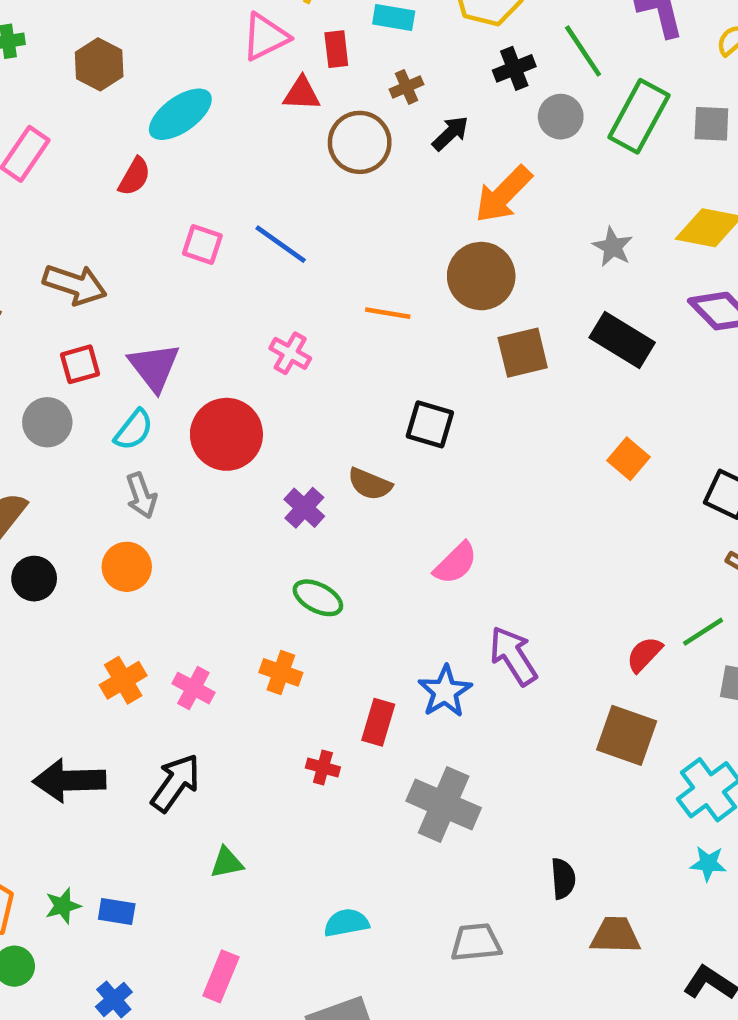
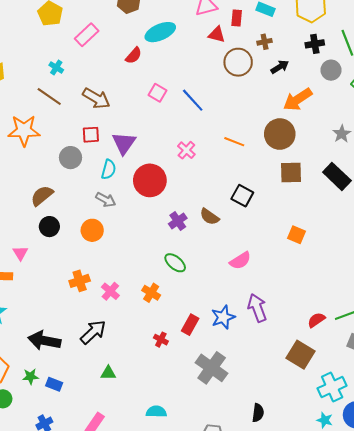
cyan semicircle: (134, 430) -> (109, 169), turned -36
orange square: (629, 459) -> (296, 235), moved, turned -30
gray arrow: (141, 496) -> (106, 200), turned -54
black arrow: (69, 781) -> (44, 341), moved

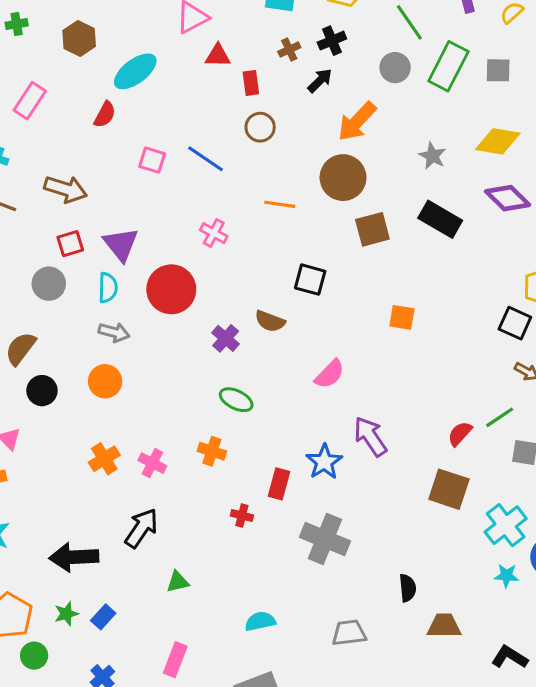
red rectangle: (237, 18) -> (251, 83), moved
black cross: (315, 44) -> (332, 41), moved
brown circle: (238, 62) -> (260, 127), moved, size x0.7
blue rectangle: (54, 384) -> (103, 617), turned -56

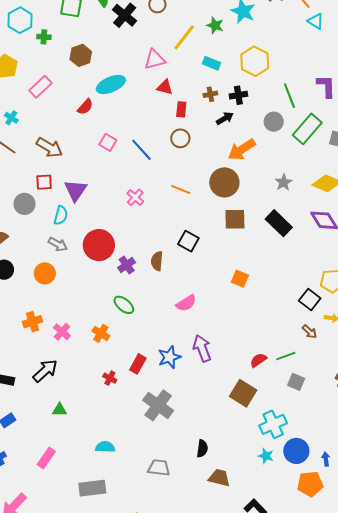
red circle: (171, 289) -> (99, 245), moved
brown semicircle: (270, 321) -> (157, 261), turned 60

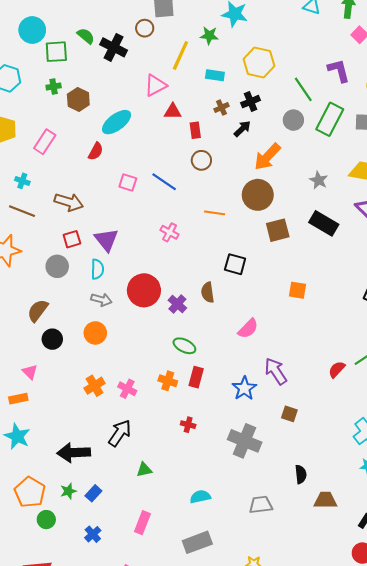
green cross: (44, 37) -> (54, 87), moved
red rectangle: (138, 364) -> (196, 377), moved
brown square: (243, 393) -> (289, 414), moved, size x0.6

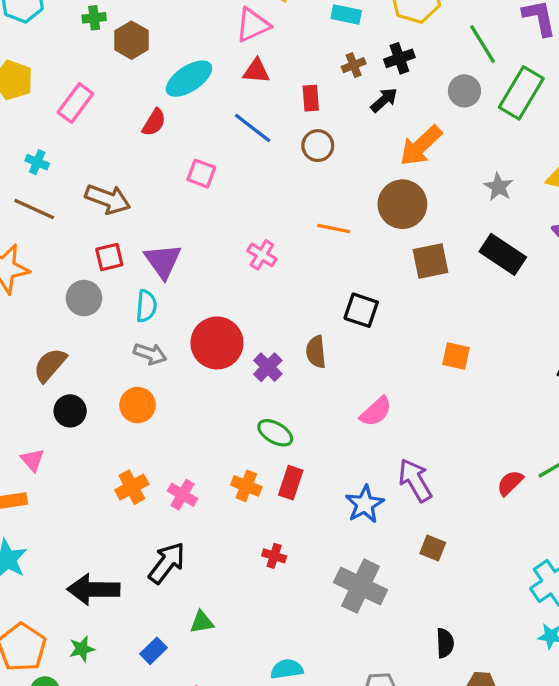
red triangle: (173, 111) -> (256, 71), moved
blue line: (164, 182) -> (253, 128), moved
blue rectangle: (93, 493) -> (153, 651), moved

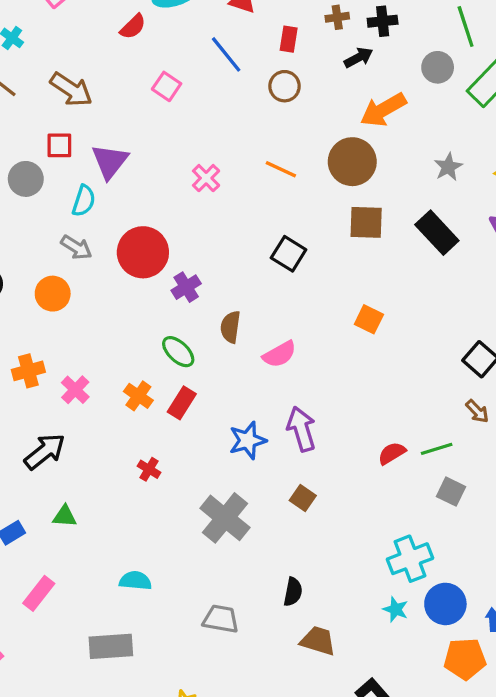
brown semicircle: (316, 352) -> (230, 327), moved

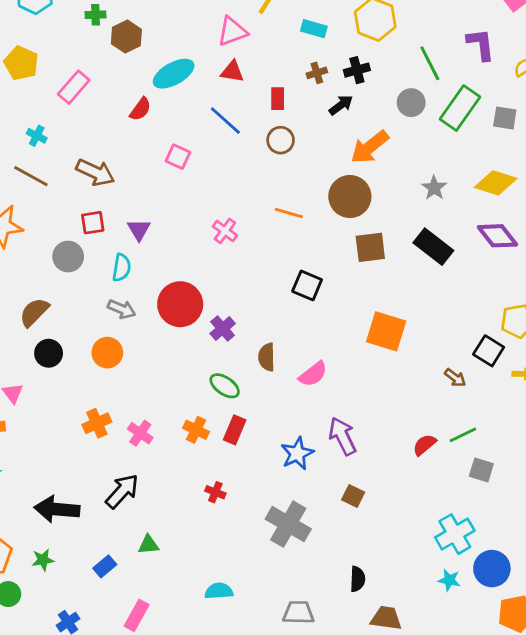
purple triangle: (110, 161) -> (139, 230), size x0.7
orange square: (369, 319) -> (386, 331), size x1.6
brown arrow: (477, 411) -> (455, 378), moved

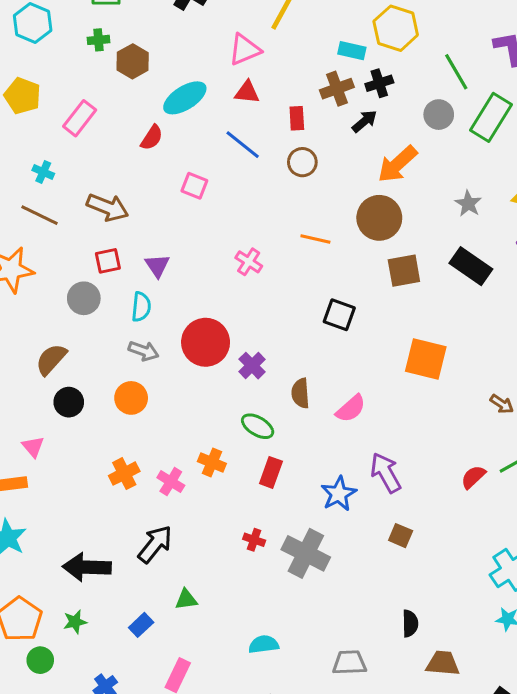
cyan rectangle: (314, 29) -> (352, 51), moved
brown cross: (317, 73) -> (337, 89), size x1.5
orange cross: (196, 430) -> (212, 462), moved
gray cross: (288, 524) -> (306, 553), moved

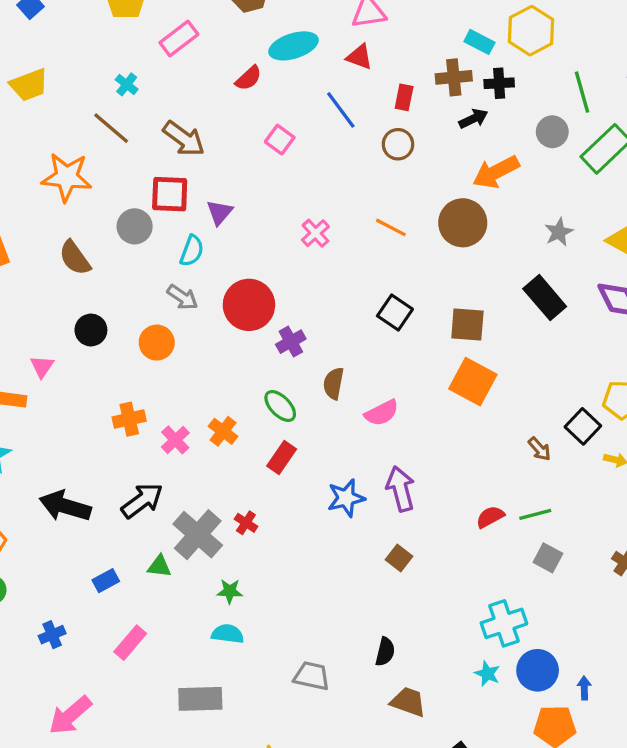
red square: (108, 261) -> (170, 194), size x1.4
brown square: (404, 271) -> (467, 325), moved
brown semicircle: (51, 359) -> (75, 258), moved, turned -92
gray cross: (306, 553) -> (198, 535), moved
green star: (75, 622) -> (230, 591), moved

